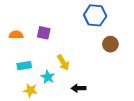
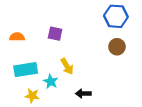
blue hexagon: (95, 15) -> (116, 16), moved
purple square: (44, 33) -> (55, 34), moved
cyan rectangle: (24, 66) -> (26, 70), size x1.5

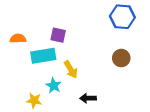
brown circle: (117, 47) -> (121, 58), moved
cyan rectangle: (26, 70) -> (43, 56), moved

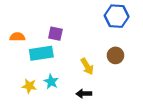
yellow arrow: (71, 70) -> (87, 66), moved
yellow star: (34, 100) -> (29, 86), moved

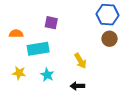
purple square: (55, 34) -> (51, 23), moved
brown circle: (115, 55) -> (110, 39), moved
yellow star: (29, 86) -> (19, 73), moved

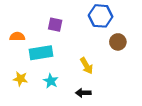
blue hexagon: (108, 15) -> (101, 16), moved

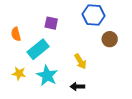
orange semicircle: (17, 37) -> (16, 34), turned -104
cyan rectangle: (41, 53) -> (38, 49), turned -30
cyan star: (51, 81) -> (47, 75), size x1.5

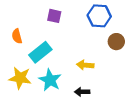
purple square: (51, 23) -> (54, 16), moved
yellow arrow: (80, 61) -> (85, 65), turned 126
yellow star: (19, 73) -> (20, 78), size x1.5

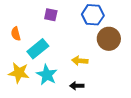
brown circle: (116, 42) -> (109, 39), size x1.5

